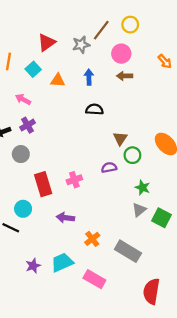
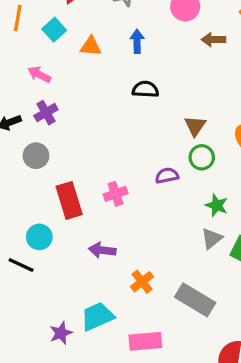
brown arrow: (125, 76) -> (213, 40), moved
brown triangle: (120, 138) -> (195, 126), moved
purple star: (33, 266) -> (61, 333), moved
pink rectangle: (94, 279) -> (145, 341), turned -35

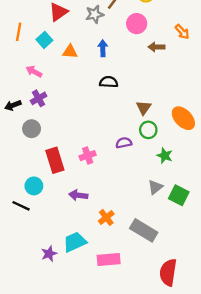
green star: (217, 205) -> (165, 156), moved

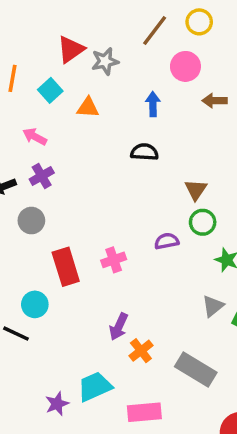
gray star: (95, 14) -> (105, 61), moved
blue arrow: (103, 48) -> (153, 104), moved
purple arrow: (78, 195) -> (119, 327), moved, turned -72

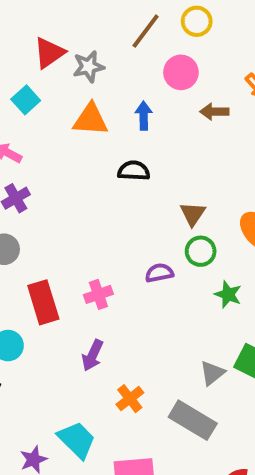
orange triangle: (88, 108) -> (91, 120), moved, size x1.4
gray triangle: (213, 306) -> (212, 373), moved
purple arrow: (119, 327) -> (92, 355), moved
cyan trapezoid: (95, 387) -> (77, 440), turned 69

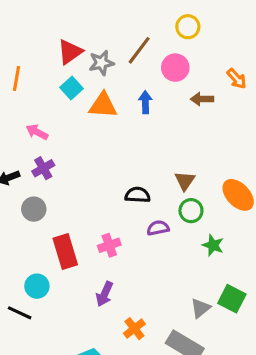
brown line: (146, 31) -> (139, 50), moved
cyan square: (26, 100) -> (72, 88), moved
black semicircle: (134, 171) -> (138, 195), moved

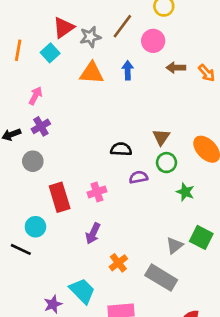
orange arrow: (237, 79) -> (207, 73), moved
cyan square: (72, 88) -> (50, 53), moved
pink arrow: (37, 132) -> (35, 96), turned 90

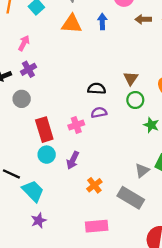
purple semicircle: (138, 177) -> (99, 113), moved
cyan circle: (35, 227) -> (47, 155), moved
cyan trapezoid: (82, 291) -> (33, 191), moved

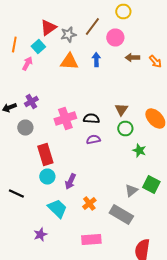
pink arrow: (24, 43) -> (27, 64), moved
pink cross: (76, 125) -> (65, 118), moved, size x1.5
cyan trapezoid: (33, 191) -> (57, 208), moved

